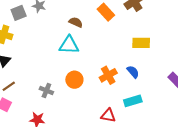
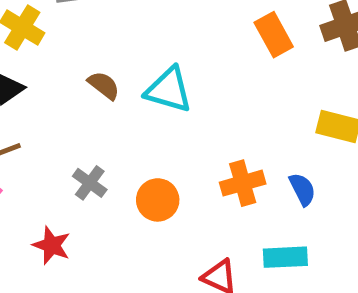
brown semicircle: (76, 22) -> (104, 85), moved
orange circle: (74, 80) -> (158, 200), moved

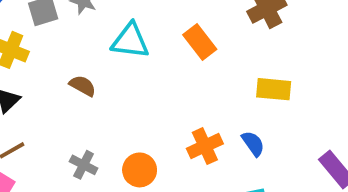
orange rectangle: (274, 35) -> (200, 42), moved
cyan triangle: (169, 90) -> (130, 41), moved

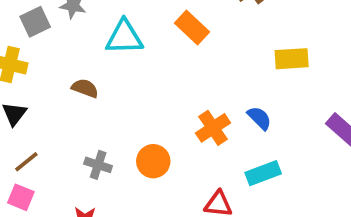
yellow rectangle: (274, 89) -> (292, 59), moved

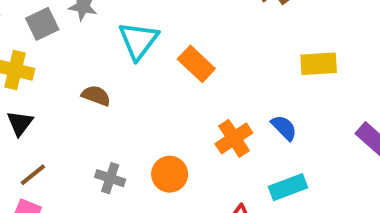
orange rectangle: (192, 28) -> (196, 64), moved
cyan triangle: (124, 37) -> (138, 41), turned -51

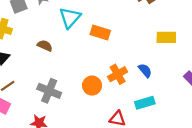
orange rectangle: (196, 64) -> (100, 33), turned -30
orange circle: (170, 174) -> (92, 86), moved
gray cross: (110, 178) -> (49, 91), size x1.5

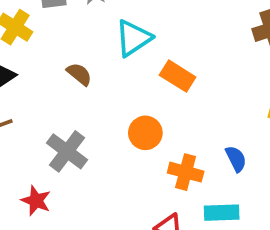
orange cross: (118, 74) -> (186, 172), moved, turned 30
orange circle: (92, 86) -> (145, 133), moved

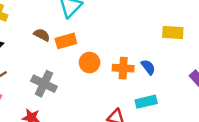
orange rectangle: (178, 76) -> (66, 41), moved, turned -36
orange cross: (186, 172) -> (123, 68), moved

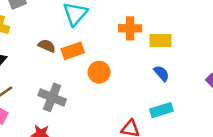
yellow rectangle: (173, 33) -> (161, 40), moved
orange cross: (123, 68) -> (130, 28), moved

